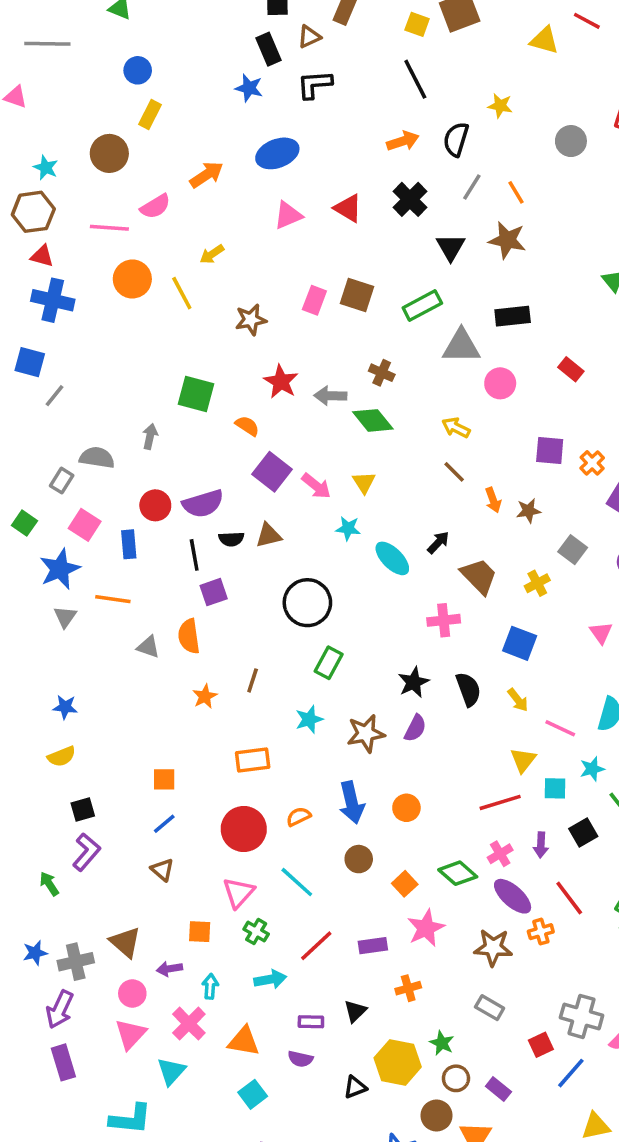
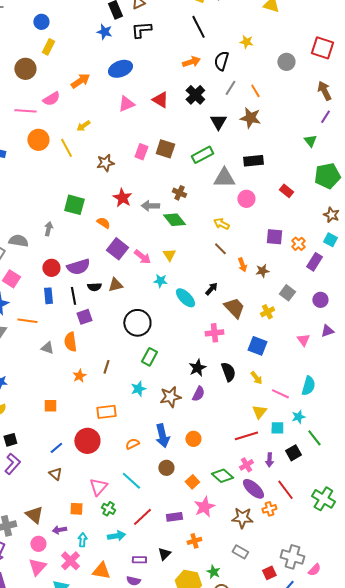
blue rectangle: (129, 544) -> (48, 296), moved
orange square: (164, 779) -> (50, 406), moved
red circle: (244, 829) -> (87, 441), moved

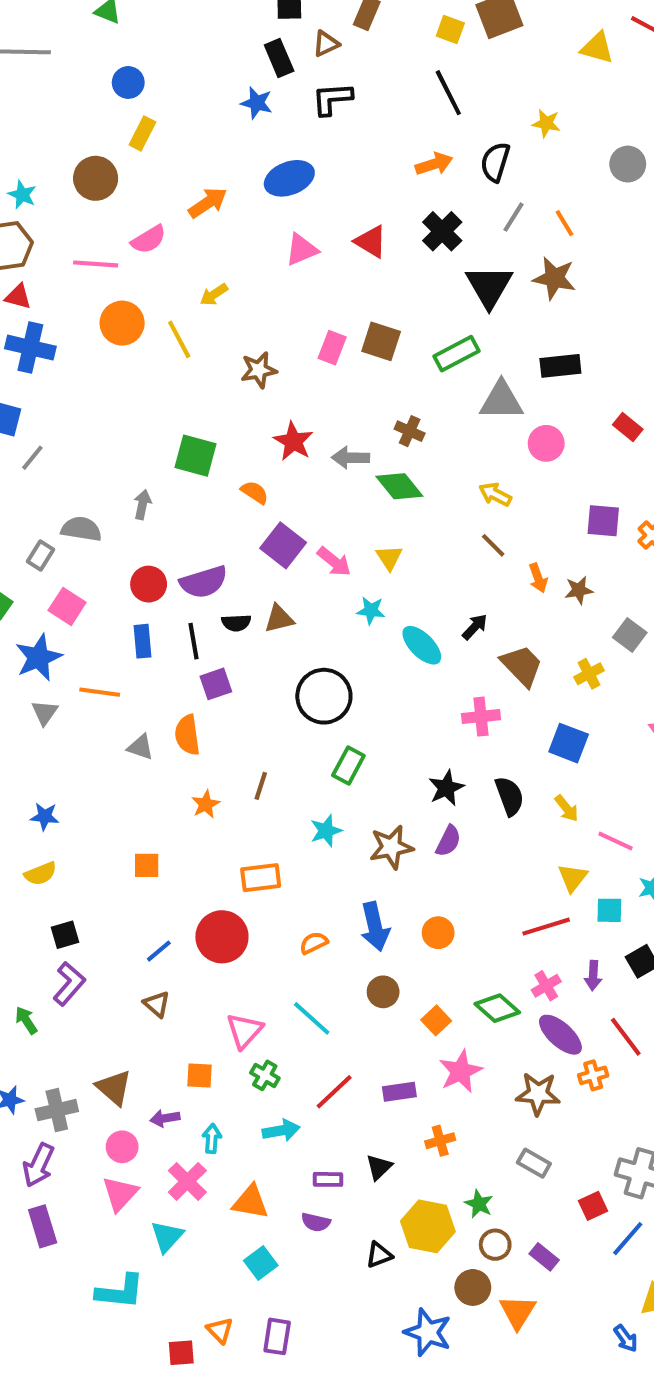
black triangle: (218, 122) -> (489, 286), size x1.4

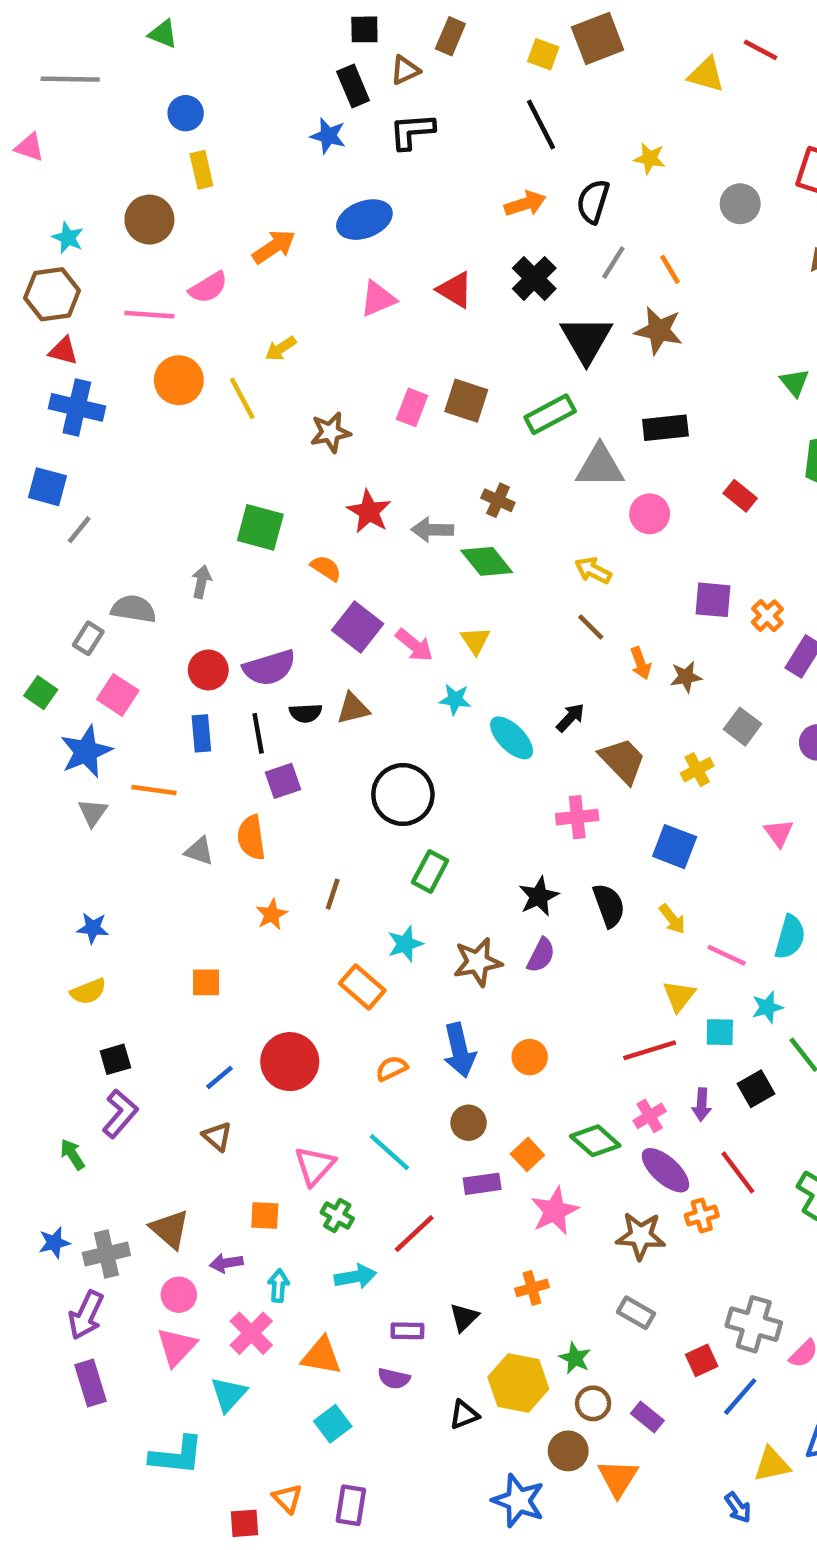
yellow rectangle: (142, 133) -> (201, 170), turned -40
orange rectangle: (261, 878) -> (362, 987), moved, turned 48
purple rectangle: (399, 1092) -> (482, 1184), moved

